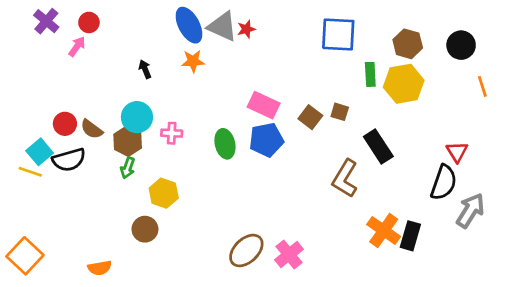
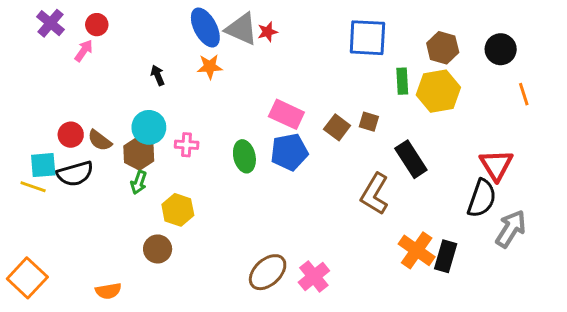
cyan square: (40, 152) -> (43, 165), turned 35
red triangle: (457, 152) -> (496, 165), size x1.4

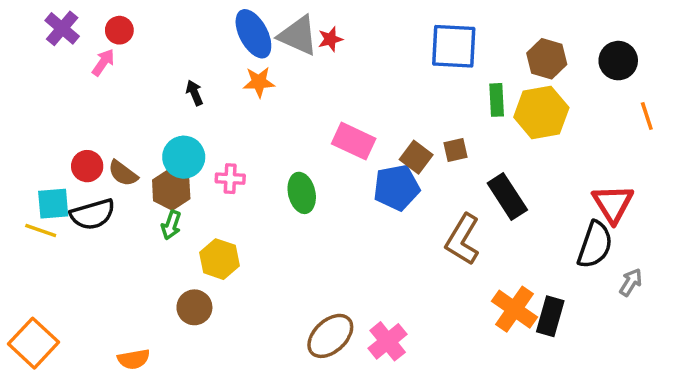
brown square: (369, 122) -> (455, 150), turned -30
blue pentagon: (289, 152) -> (396, 188), moved
gray arrow: (511, 229) -> (631, 282), size x0.6

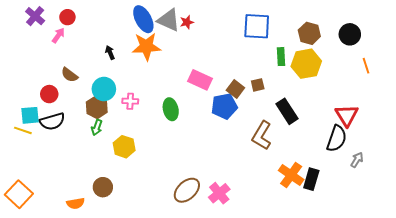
orange star: (259, 82) -> (146, 46), size x1.6
brown semicircle: (123, 173) -> (69, 75), moved
brown circle: (194, 307) -> (103, 187), moved

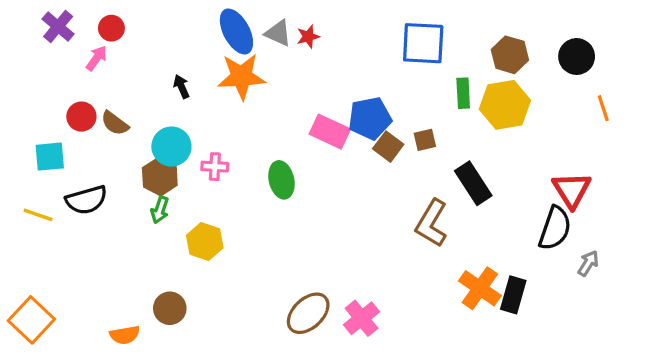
gray triangle: (169, 20) -> (278, 33), size x0.7
red circle: (49, 94) -> (81, 117), moved
blue pentagon: (224, 106) -> (370, 118), moved
cyan square: (30, 115) -> (50, 157), moved

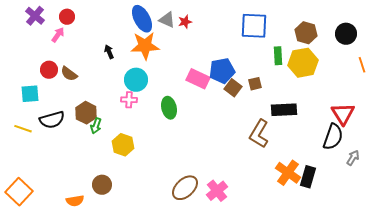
cyan circle: (171, 147) -> (136, 80), moved
brown hexagon: (160, 177) -> (86, 113), moved
black rectangle: (473, 183) -> (284, 110), turned -60

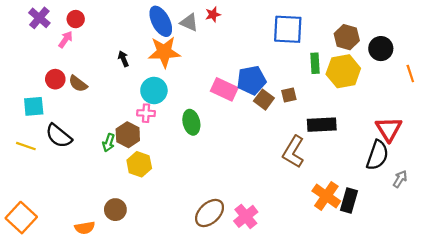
red star: (185, 22) -> (213, 15), moved
black circle: (346, 34) -> (381, 49), moved
brown hexagon: (86, 113) -> (128, 135), moved
black semicircle: (52, 120) -> (59, 136), turned 55

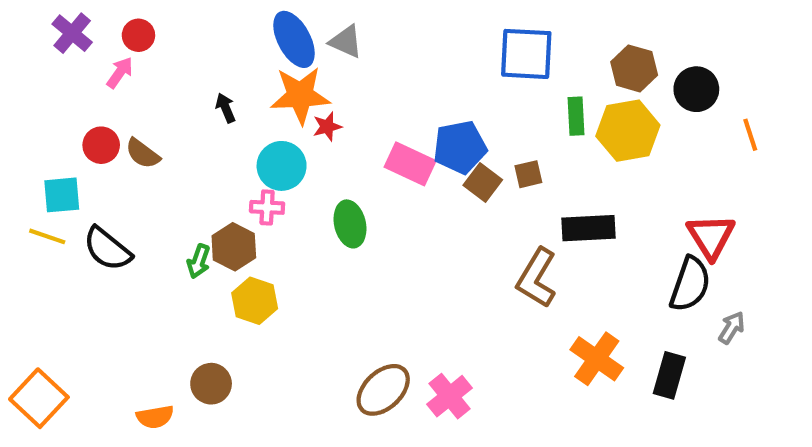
red star: (213, 15) -> (327, 127), moved
yellow line: (26, 146) -> (47, 236), moved
black rectangle: (349, 201) -> (669, 375), moved

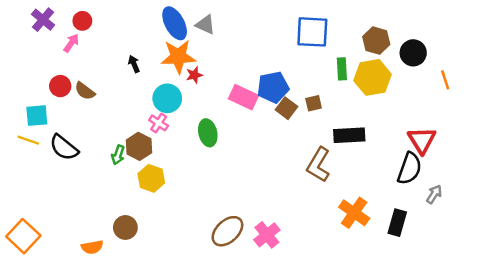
pink cross: (267, 207) -> (159, 123), turned 30

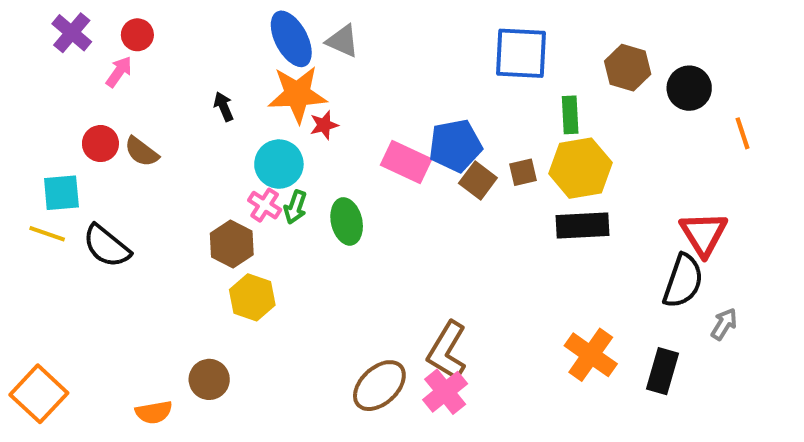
yellow hexagon: (373, 77) -> (580, 168), moved
green arrow: (118, 155) -> (295, 207), moved
brown L-shape: (318, 165) -> (447, 351), moved

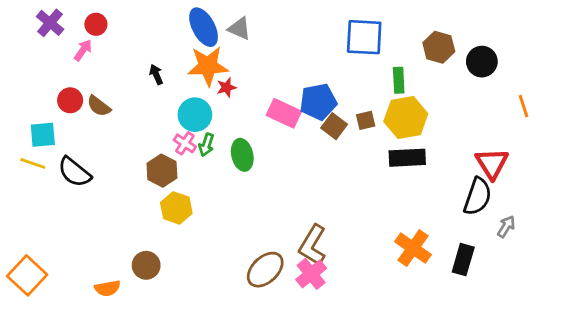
orange line: (743, 133) -> (523, 106), moved

